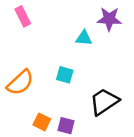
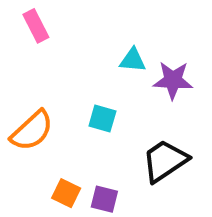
purple star: (109, 19) -> (173, 80), moved

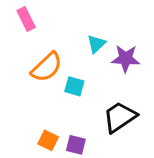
cyan triangle: (133, 60) -> (96, 44), turned -48
orange semicircle: (32, 131) -> (47, 67), moved

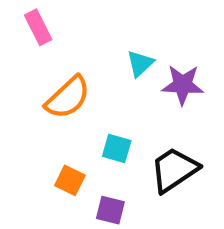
cyan square: (74, 86) -> (117, 148), moved
orange square: (48, 140) -> (70, 180), moved

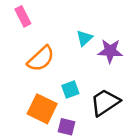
cyan square: (117, 148) -> (70, 90), turned -36
orange square: (70, 180) -> (42, 109), size x1.6

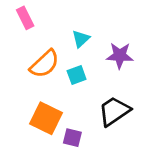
cyan triangle: (84, 38) -> (81, 39), moved
cyan square: (70, 90) -> (77, 75), moved

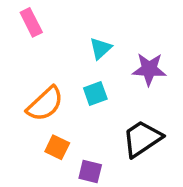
orange semicircle: (45, 64) -> (45, 104), moved
orange square: (46, 118) -> (57, 147), size x0.6

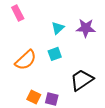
purple star: (149, 69) -> (86, 28), moved
orange square: (57, 147) -> (34, 97), moved

